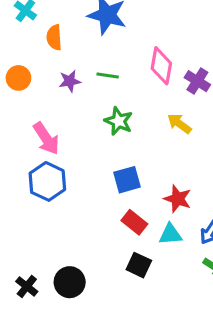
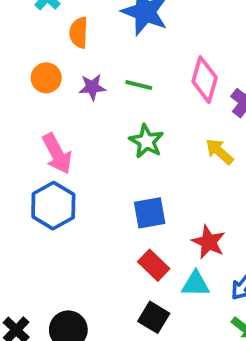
orange circle: (18, 78) -> (46, 78), moved

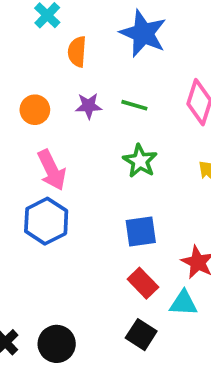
orange circle: (46, 78) -> (35, 110), moved

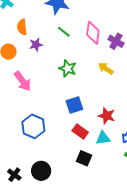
orange semicircle: (77, 52) -> (22, 27), moved
green line: (134, 105) -> (64, 32), moved, turned 32
blue hexagon: (46, 221) -> (33, 126), moved

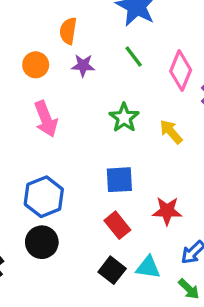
yellow arrow: (106, 69) -> (171, 132), moved
red star: (107, 116) -> (167, 211), turned -30
cyan triangle: (103, 138) -> (148, 267), moved
black circle: (41, 171) -> (42, 242), moved

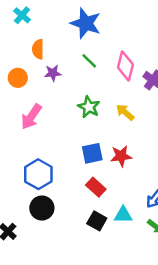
pink arrow: (46, 119) -> (31, 117), turned 64
red star: (167, 211) -> (121, 156), moved

